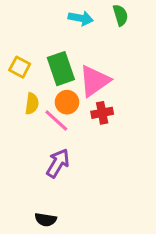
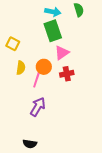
green rectangle: (61, 69) -> (53, 31), moved
pink triangle: (94, 81) -> (62, 53), size x0.7
pink line: (56, 120) -> (37, 79), turned 66

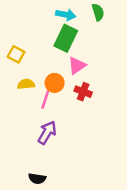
green rectangle: (53, 31) -> (66, 38), turned 45
yellow semicircle: (21, 68) -> (26, 84), turned -104
red cross: (67, 74) -> (83, 92), turned 32

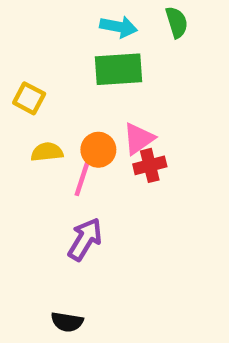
green rectangle: (66, 38) -> (119, 69), turned 60
pink triangle: (77, 66) -> (139, 139), moved
red cross: (83, 92) -> (150, 165), turned -35

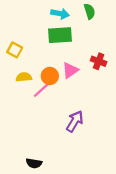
red cross: (150, 165) -> (99, 61), moved, turned 35
pink line: (83, 177) -> (42, 90), turned 30
purple arrow: (85, 239) -> (75, 121), moved

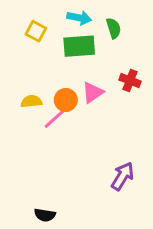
green semicircle: (90, 11) -> (114, 28), moved
yellow square: (15, 50) -> (36, 31), moved
purple arrow: (75, 121) -> (123, 176), moved

